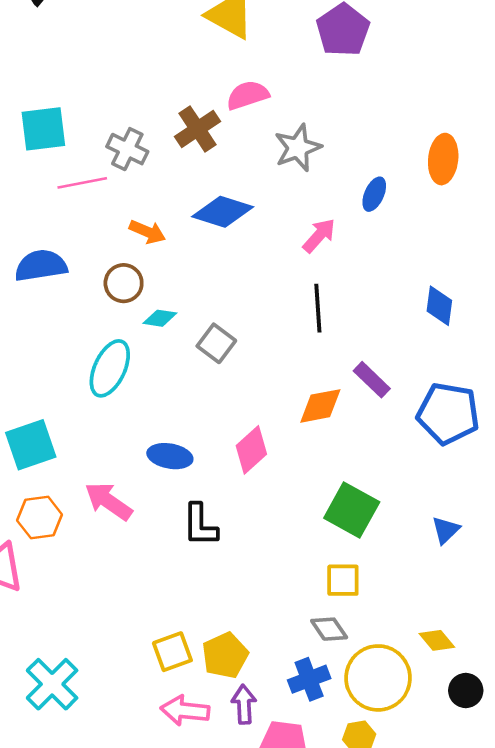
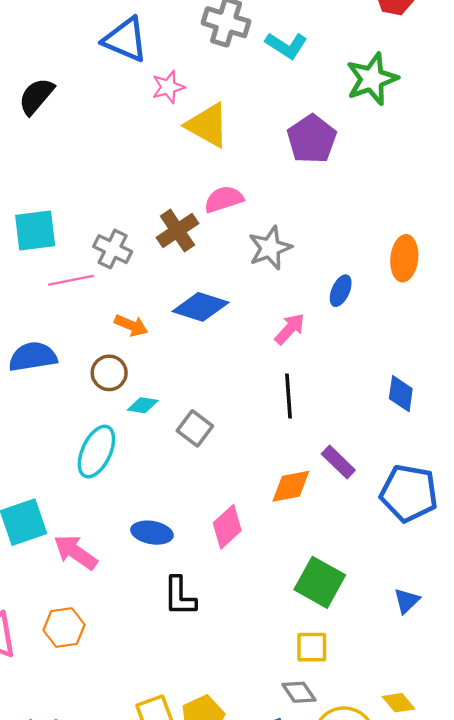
pink arrow: (109, 501) -> (76, 552), moved
orange hexagon: (40, 518) -> (64, 627), moved

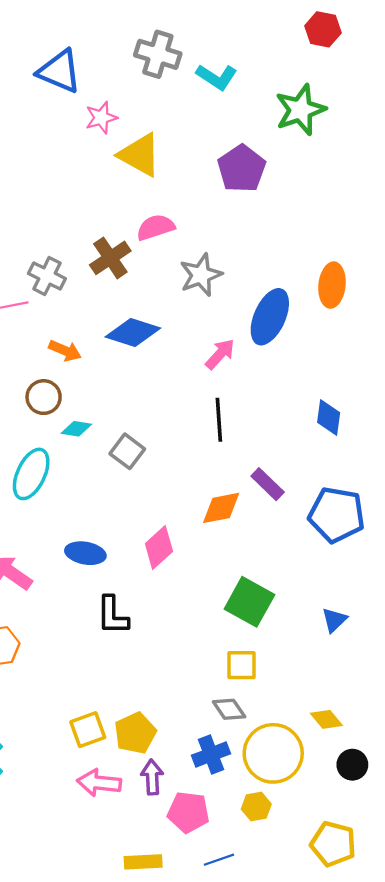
blue ellipse: (341, 291) -> (270, 317), size x1.8

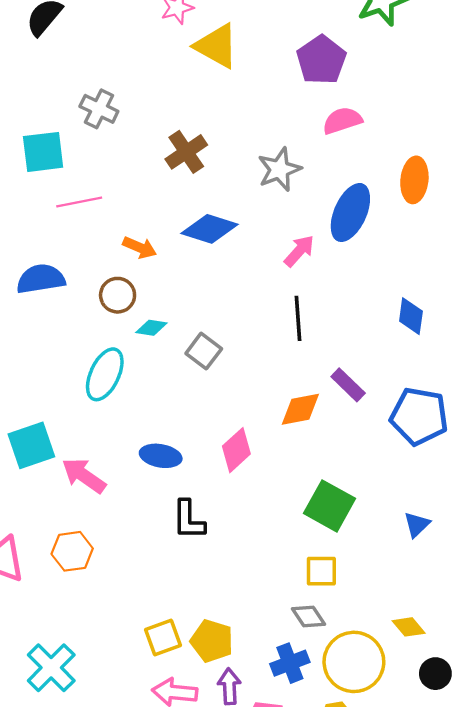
pink semicircle: (156, 227) -> (342, 121), moved
gray cross: (47, 276) -> (99, 109), moved
yellow pentagon: (135, 733) -> (212, 641), turned -30

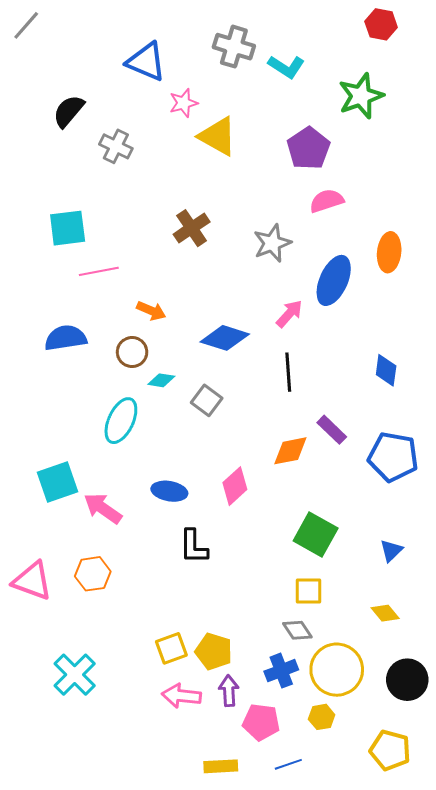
gray cross: (99, 109) -> (116, 146), moved
blue diamond: (210, 229) -> (225, 338), moved
yellow diamond: (409, 627) -> (385, 613), moved
black circle: (435, 674) -> (407, 680), size x1.5

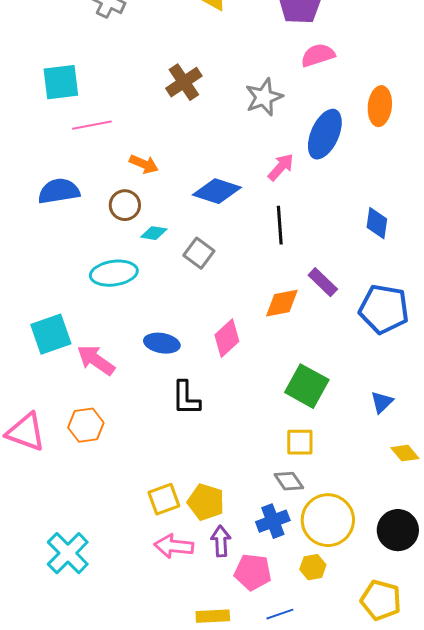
cyan ellipse: (121, 421) -> (114, 273), turned 57
yellow diamond: (385, 613) -> (405, 453), moved
cyan cross: (75, 675) -> (68, 553), moved

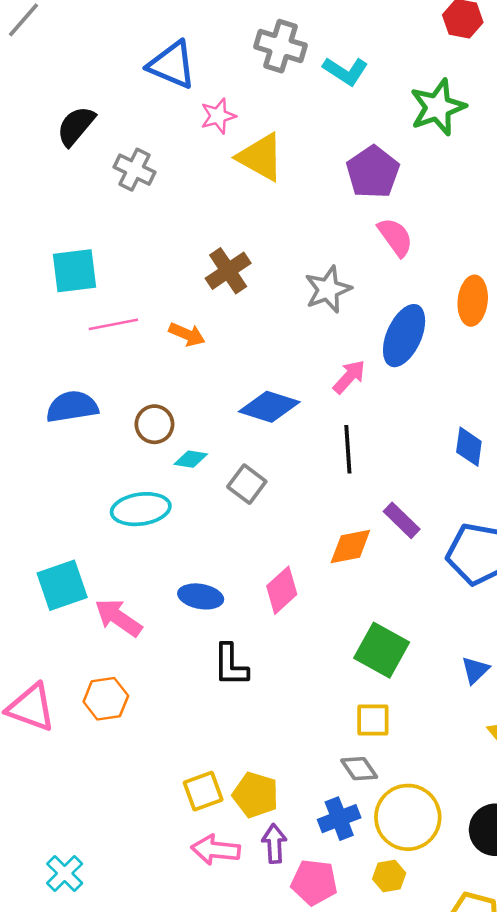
pink semicircle: (318, 55) -> (395, 237), turned 72
orange arrow: (144, 164) -> (187, 334), moved
cyan cross: (68, 553) -> (65, 873), moved, size x0.7

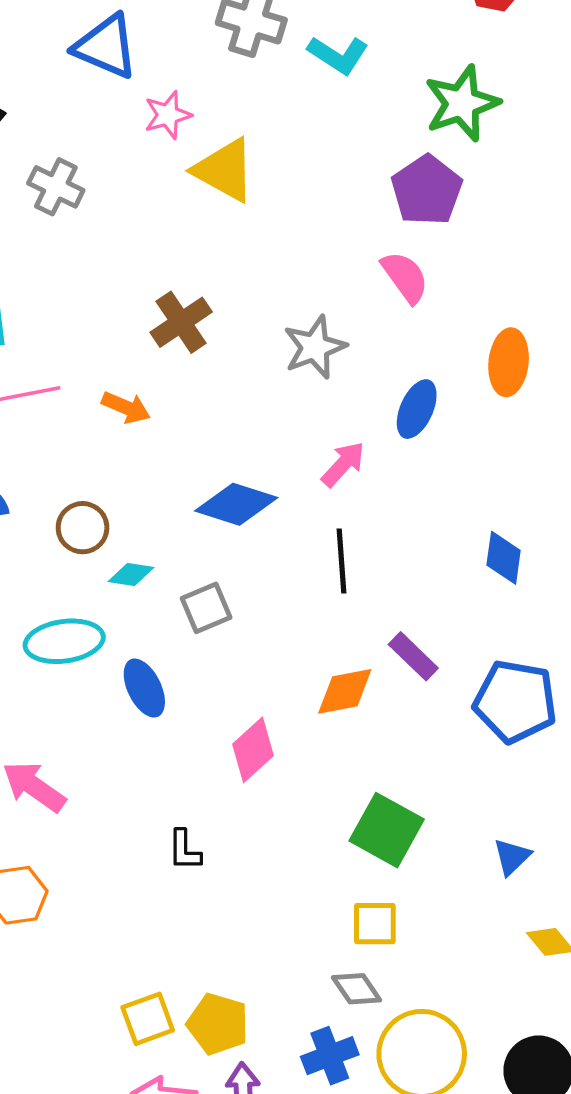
purple pentagon: (373, 172) -> (427, 190), moved
blue ellipse: (404, 336) -> (417, 409), size x0.7
gray square: (247, 484) -> (206, 608), turned 30
blue ellipse: (201, 596) -> (144, 688), moved, turned 54
black L-shape: (231, 665) -> (184, 850), size x0.7

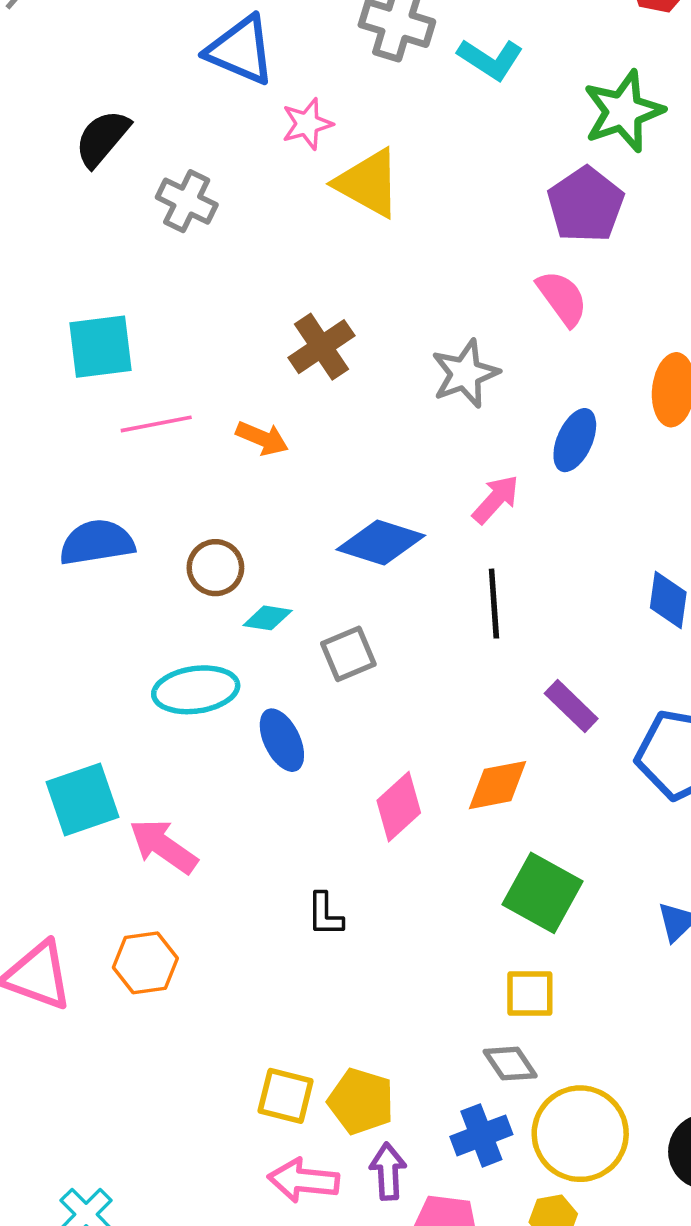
orange diamond: (345, 691) -> (498, 785), moved
yellow square: (148, 1019) -> (286, 1096), turned 34

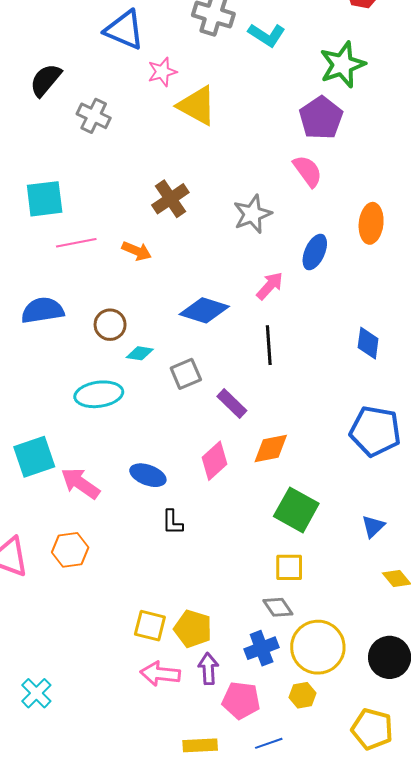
purple rectangle: (571, 706) -> (232, 403), moved
blue ellipse: (282, 740) -> (148, 475), moved, turned -44

